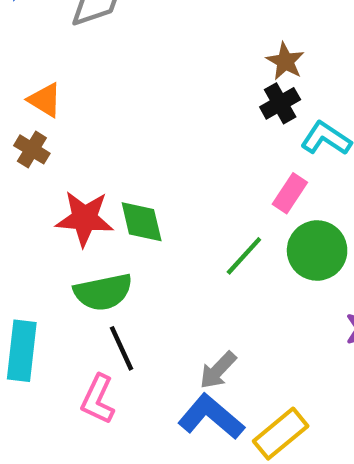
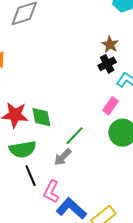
green line: (244, 256) -> (75, 136), moved
gray arrow: (218, 370) -> (63, 157), moved
pink L-shape: (98, 399) -> (51, 192), moved

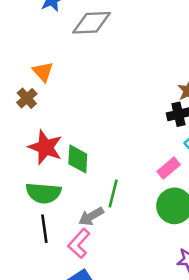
green line: (75, 136) -> (113, 194), turned -45
pink L-shape: (51, 192) -> (79, 243), moved

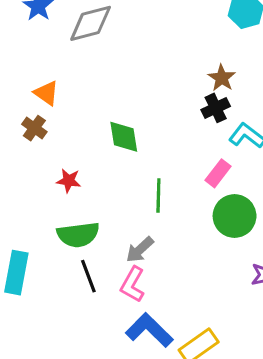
red star: (45, 147) -> (69, 181), size x0.6
green diamond: (78, 159) -> (124, 137), moved
green line: (113, 194) -> (158, 196), moved

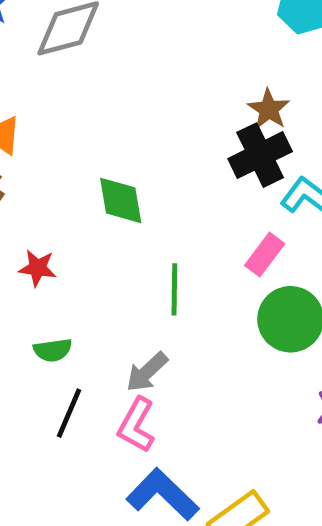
black cross: (216, 108) -> (260, 155), size x1.4
green semicircle: (78, 235) -> (53, 350), size x0.6
black line: (88, 276) -> (69, 413), turned 44

